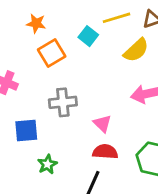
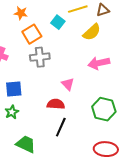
gray cross: (63, 102) -> (40, 57), moved
red semicircle: (105, 152) -> (56, 104), moved
green star: (47, 164) -> (12, 112), moved

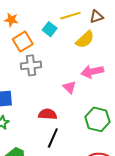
pink triangle: (68, 84) -> (69, 87), moved

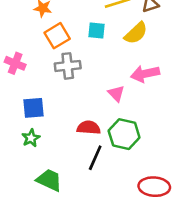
cyan square: (50, 29) -> (97, 30), moved, turned -32
green hexagon: (97, 119) -> (124, 134), moved

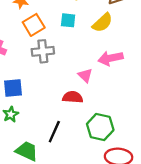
red semicircle: (89, 128) -> (73, 97), moved
green hexagon: (124, 134) -> (100, 127), moved
black line: (95, 158) -> (54, 132), moved

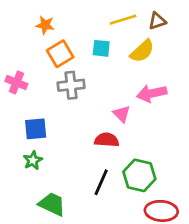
black line: (54, 132) -> (101, 182), moved

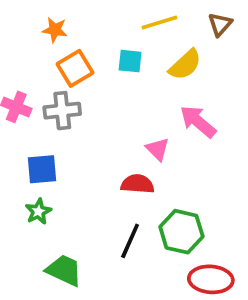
brown triangle: (157, 21) -> (220, 24), moved, turned -30
gray cross: (71, 85) -> (62, 111), moved
pink arrow: (152, 93) -> (198, 122), turned 52

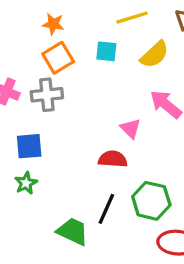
orange star: (55, 30) -> (53, 24), moved
green trapezoid: (64, 270) -> (73, 231), moved

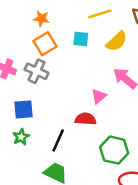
gray cross: (47, 95) -> (37, 71), turned 30
pink triangle: (130, 128) -> (99, 96), turned 35
black line: (106, 209) -> (58, 140), moved

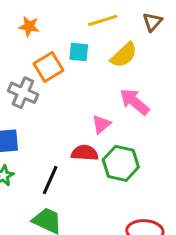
orange square: (45, 44) -> (49, 67), moved
green hexagon: (114, 150) -> (121, 163), moved

